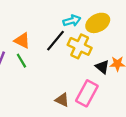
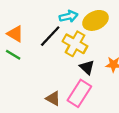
green line: (21, 61) -> (13, 55), turned -32
black triangle: (102, 67) -> (87, 67), moved

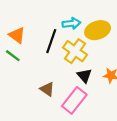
black line: (50, 36) -> (51, 41), turned -30
brown triangle: (53, 99) -> (47, 89), moved

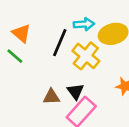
black triangle: (84, 76) -> (75, 92), moved
brown triangle: (47, 89) -> (51, 97), turned -42

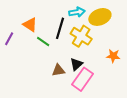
green line: (15, 56) -> (43, 41), moved
black triangle: (75, 92) -> (76, 64), turned 32

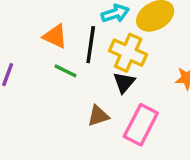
orange triangle: (30, 25) -> (55, 36), moved
black triangle: (76, 64) -> (124, 83), moved

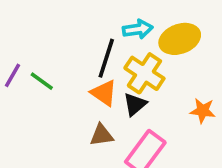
orange triangle: (55, 36) -> (104, 93), moved
green line: (65, 71) -> (42, 81), moved

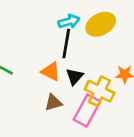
black line: (106, 58) -> (66, 44), moved
yellow cross: (144, 73) -> (100, 91), moved

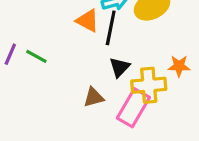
orange triangle: (51, 71) -> (87, 21), moved
yellow cross: (100, 91) -> (149, 85), turned -32

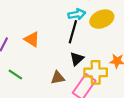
orange triangle: (87, 21) -> (32, 39), moved
green line: (36, 56) -> (15, 75), moved

